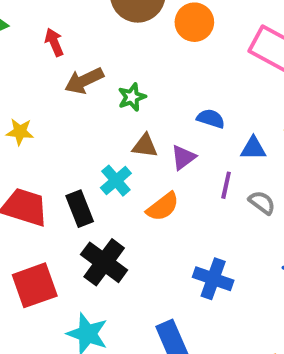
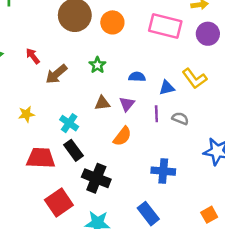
green star: (132, 97) -> (97, 65), moved
cyan cross: (116, 181) -> (69, 123), moved

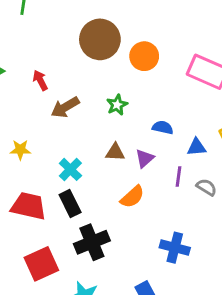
black cross: (96, 178) -> (92, 242), turned 36

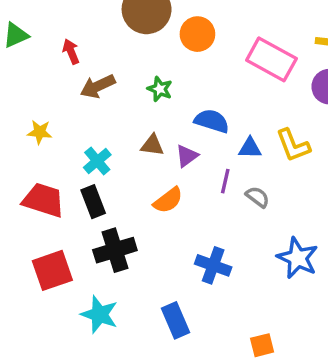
green star: (117, 105) -> (160, 89), turned -30
blue semicircle: (163, 127) -> (212, 121), size x1.4

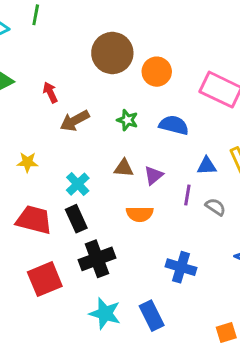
blue semicircle: (212, 121) -> (174, 125), moved
orange semicircle: (168, 200) -> (140, 214), turned 40
cyan star: (99, 314) -> (105, 313), moved

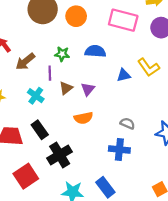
brown triangle: (124, 168) -> (66, 88), turned -32
cyan cross: (78, 184) -> (36, 96), moved
purple line: (187, 195) -> (50, 73), moved
gray semicircle: (215, 207) -> (127, 123), moved

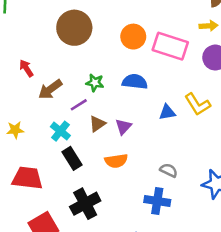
orange circle: (76, 16) -> (133, 37), moved
purple line: (50, 73) -> (79, 105), turned 56
black rectangle: (40, 130) -> (72, 158), moved

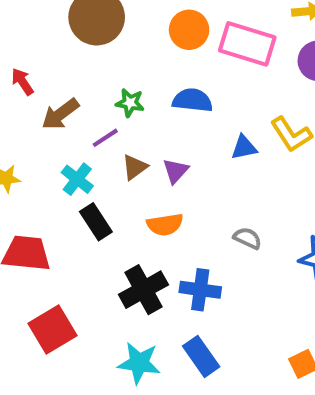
blue cross: (157, 201) -> (200, 290), moved
black cross: (85, 204) -> (143, 290), moved

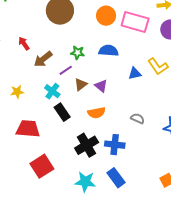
purple triangle: (176, 171) -> (101, 86), turned -32

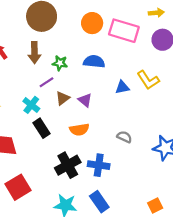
brown arrow: (43, 59) -> (34, 53), moved, turned -54

